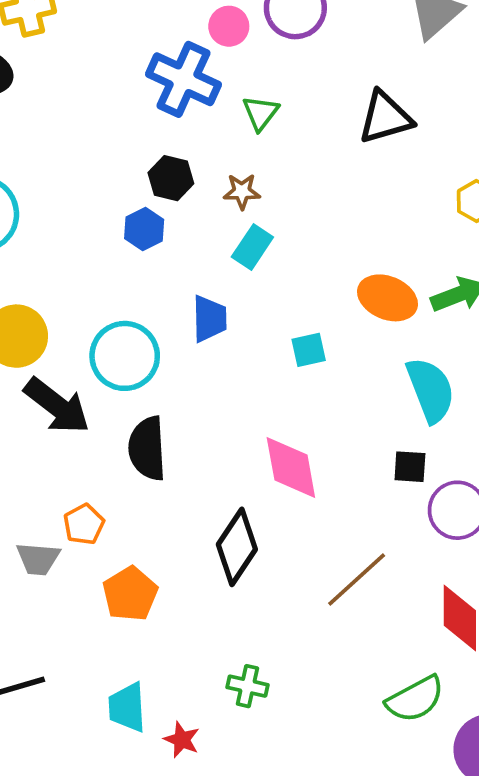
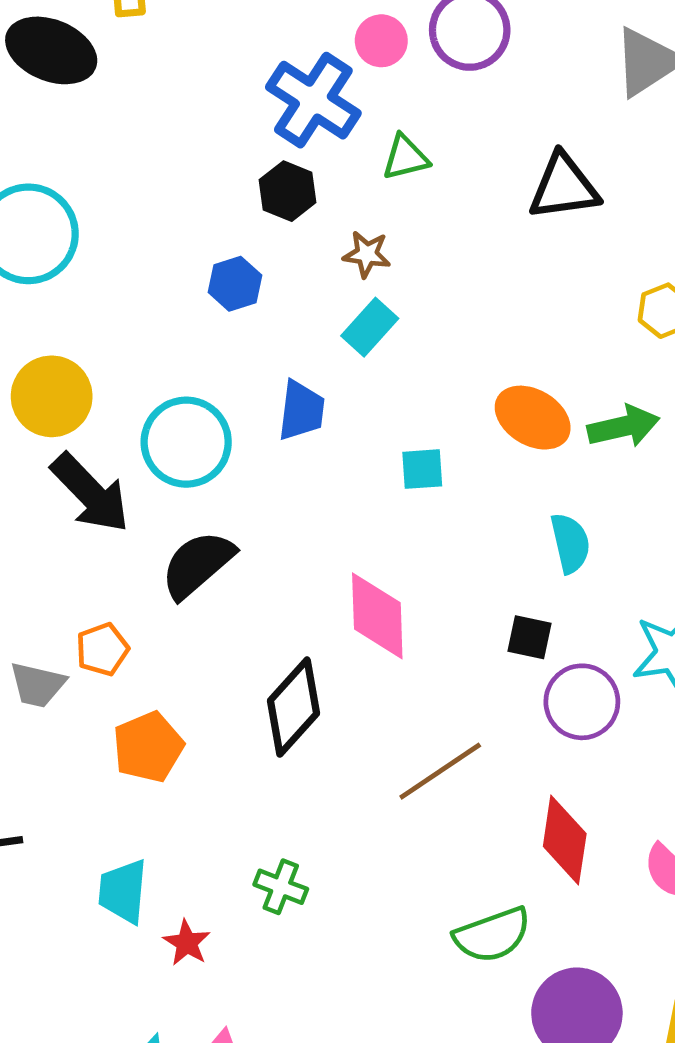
green triangle: (261, 113) -> (405, 157), turned 30
black hexagon: (171, 178) -> (288, 191), moved
cyan semicircle: (430, 390) -> (570, 543), size x0.7
black semicircle: (147, 448) -> (198, 564), turned 44

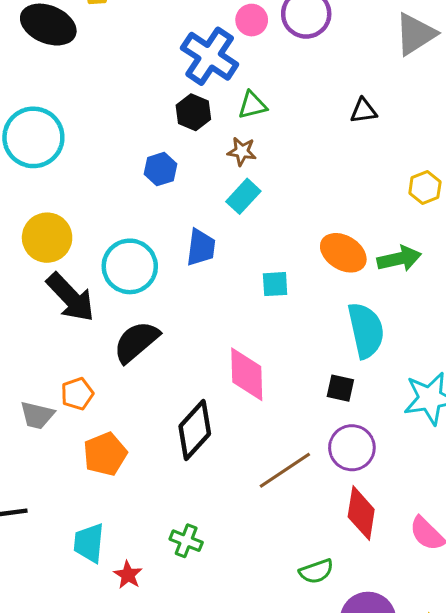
green triangle: (405, 157) -> (252, 105), moved
black triangle: (564, 187) -> (363, 111), size x0.6
cyan semicircle: (570, 543) -> (366, 330), size x1.5
purple circle: (582, 702) -> (352, 448), moved
green semicircle: (492, 935) -> (316, 571), size x0.7

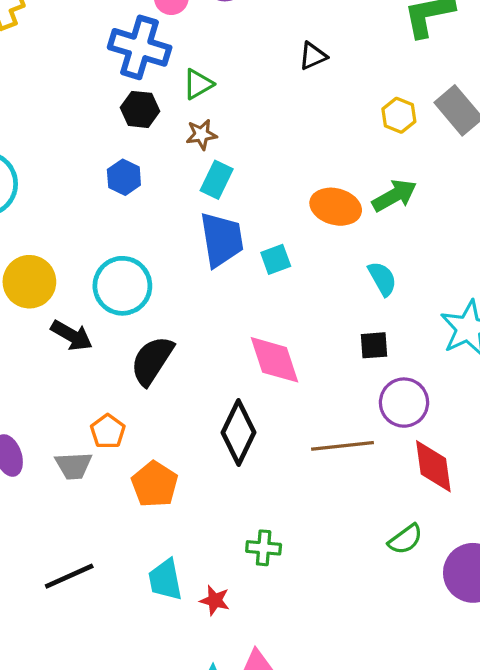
blue trapezoid: (201, 247) -> (222, 239), moved, size x1.4
black arrow: (71, 297) -> (72, 335), size x0.7
cyan semicircle: (366, 330) -> (382, 279), size x0.6
brown line: (285, 470) -> (343, 446), turned 44

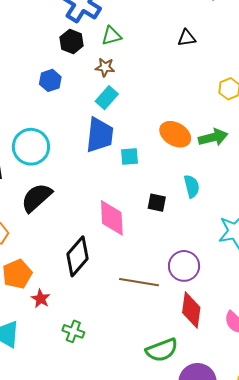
black square: (374, 345) -> (157, 203), moved
green semicircle: (405, 539) -> (162, 350), size x1.4
red star: (215, 600) -> (41, 299), moved

